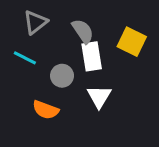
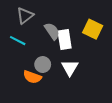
gray semicircle: (83, 31) -> (52, 31), moved
gray circle: (62, 76) -> (43, 65), moved

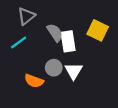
cyan line: (18, 41) -> (19, 42), turned -63
gray circle: (43, 65) -> (54, 68), moved

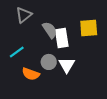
yellow square: (98, 30) -> (89, 28), turned -30
cyan line: (19, 42) -> (17, 52), moved

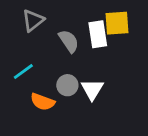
yellow square: (89, 28) -> (117, 23), moved
white rectangle: (62, 38) -> (98, 34), moved

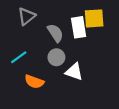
gray circle: (67, 85) -> (56, 57), moved
white triangle: (92, 89) -> (74, 72), turned -42

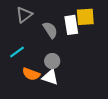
gray circle: (56, 57) -> (52, 61), moved
white triangle: (74, 72) -> (50, 77), moved

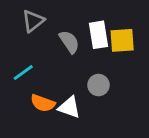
yellow square: (85, 17) -> (122, 40), moved
gray circle: (52, 61) -> (98, 85), moved

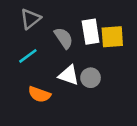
cyan line: (23, 72) -> (28, 56), moved
white triangle: (69, 107) -> (69, 75), moved

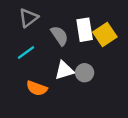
yellow square: (112, 37) -> (105, 35), turned -30
white triangle: (69, 75) -> (64, 70), turned -36

